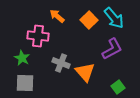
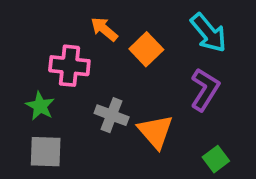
orange square: (89, 20) -> (146, 49), moved
purple L-shape: (112, 49) -> (205, 90), turned -30

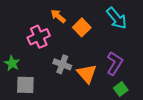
pink cross: (69, 66) -> (39, 37), turned -30
purple L-shape: (205, 90) -> (115, 63), moved
green star: (40, 106) -> (12, 63), moved

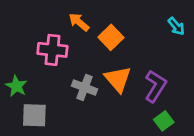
cyan arrow: (117, 18) -> (176, 26), moved, size x0.6
pink cross: (39, 37) -> (52, 50), turned 30
orange triangle: (87, 74) -> (118, 79), moved

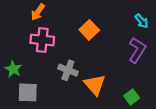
orange arrow: (79, 22) -> (38, 12), moved, turned -96
orange triangle: (118, 79) -> (95, 85), moved
purple L-shape: (155, 86) -> (137, 50), moved

